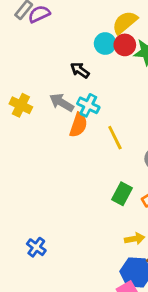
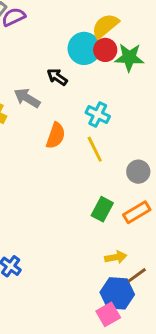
cyan circle: (105, 44) -> (84, 48), size x1.4
gray arrow: (62, 103) -> (27, 98), moved
cyan cross: (88, 105) -> (98, 115), moved

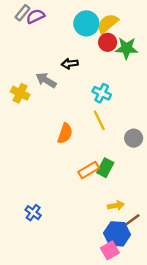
cyan circle: (84, 48) -> (86, 23), moved
black arrow: (57, 77) -> (70, 64), turned -42
orange semicircle: (56, 136) -> (65, 133), moved
orange rectangle: (137, 212) -> (89, 170), moved

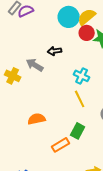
orange semicircle: (65, 133) -> (37, 119), moved, turned -120
green rectangle: (105, 168) -> (78, 131), moved
orange rectangle: (89, 170) -> (61, 145), moved

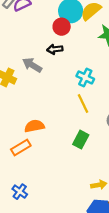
red circle: (87, 33) -> (62, 27), moved
orange rectangle: (61, 145) -> (21, 148), moved

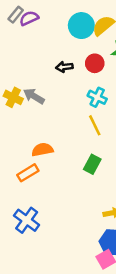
red circle: (62, 27) -> (95, 63), moved
gray arrow: (32, 65) -> (34, 96), moved
blue cross: (20, 192) -> (27, 220), size x1.5

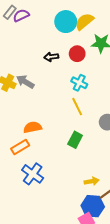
blue cross: (27, 220) -> (33, 174), moved

